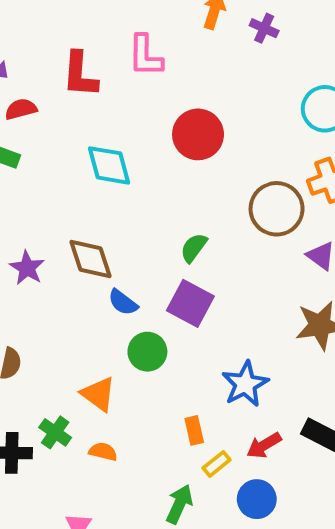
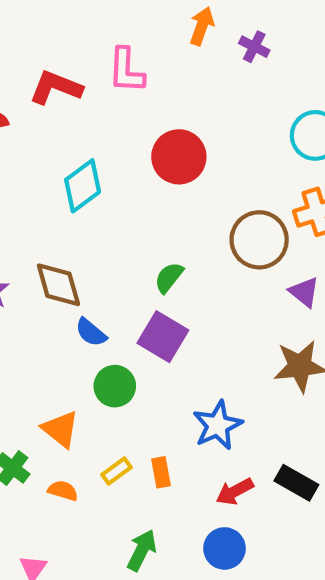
red L-shape: (80, 74) -> (56, 87), turned 105
cyan diamond: (109, 165) -> (83, 186), turned 66
yellow rectangle: (217, 464) -> (117, 471), moved

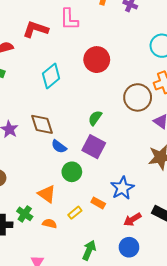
orange rectangle: (161, 472) -> (98, 203), moved, turned -48

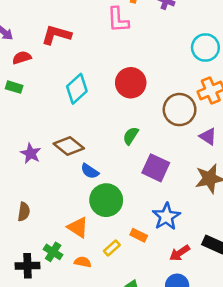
pink L-shape: (69, 19) -> (118, 20), moved
red circle: (97, 60) -> (131, 83), moved
brown diamond: (42, 124) -> (69, 146), turned -30
purple square: (94, 147) -> (156, 168), moved
green circle: (72, 172) -> (106, 200), size x1.4

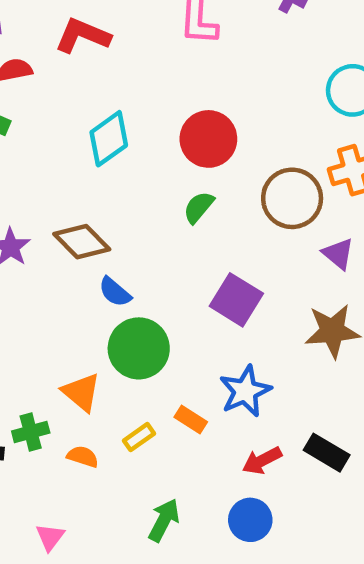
green semicircle: (131, 136) -> (199, 207), moved
green cross: (53, 252) -> (31, 432), turned 36

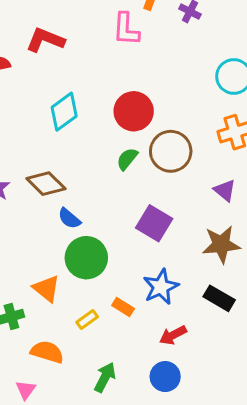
brown circle: (292, 198) -> (171, 151), moved
black rectangle: (327, 453) -> (219, 298), moved
orange semicircle: (83, 457) -> (47, 352), moved, size x1.5

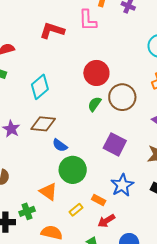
red L-shape: (45, 40) -> (52, 30), moved
cyan diamond: (64, 112) -> (40, 87), moved
brown diamond: (46, 184) -> (43, 124), turned -35
red arrow: (173, 335) -> (106, 221), moved

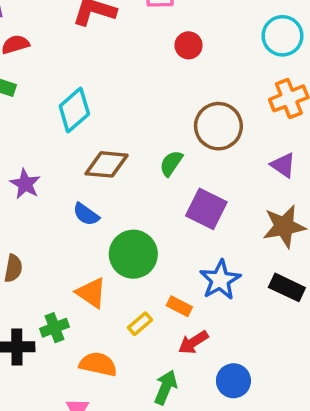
red circle: (96, 73) -> (189, 45), moved, size x0.6
green semicircle: (95, 104) -> (171, 163), moved
brown diamond: (43, 124) -> (107, 164), moved
blue semicircle: (60, 145) -> (86, 214), moved

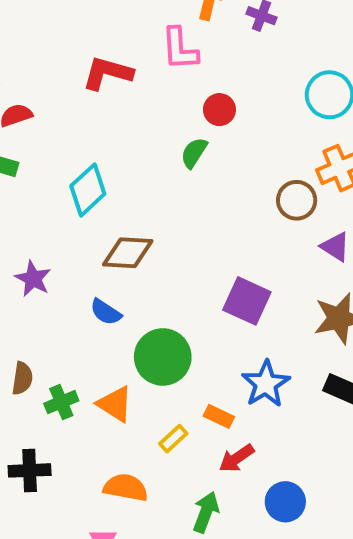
brown circle: (218, 126) -> (297, 200), moved, size x0.7
green semicircle: (171, 163) -> (194, 153), moved
green cross: (54, 328) -> (61, 402), moved

